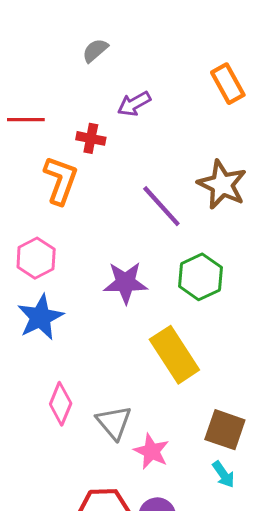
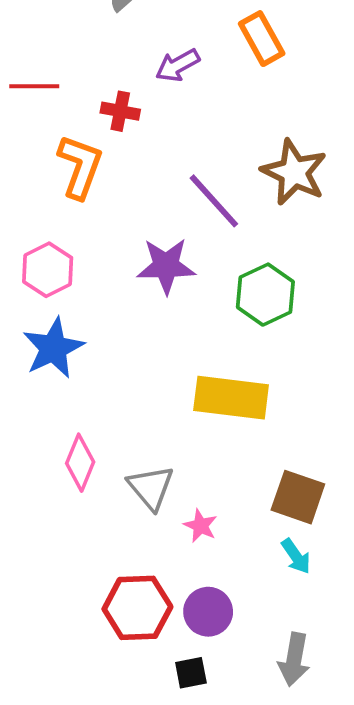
orange rectangle: (228, 84) -> (262, 39), moved
purple star: (125, 283) -> (166, 266), moved
yellow rectangle: (174, 355) -> (231, 398), turned -50
pink star: (151, 451) -> (200, 526), size x0.7

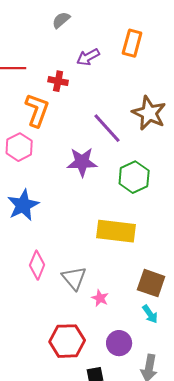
orange rectangle: (262, 39) -> (132, 43), turned 44
pink hexagon: (48, 270) -> (19, 147), moved
purple circle: (208, 612) -> (119, 343), moved

